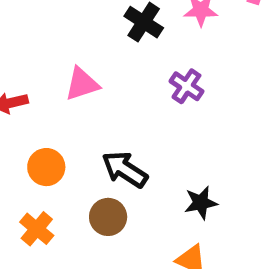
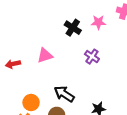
orange circle: (46, 167) -> (31, 103), moved

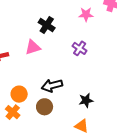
black cross: (73, 28) -> (47, 25), moved
black arrow: (64, 94) -> (52, 86), turned -48

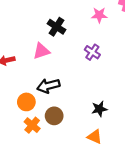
black arrow: (52, 86) -> (48, 86), moved
orange cross: (13, 112) -> (32, 125), moved

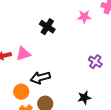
pink triangle: (41, 51) -> (23, 54), moved
purple cross: (92, 52) -> (95, 62), moved

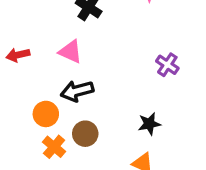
pink triangle: (23, 54) -> (70, 52), moved, turned 42

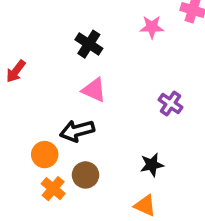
pink triangle: (70, 52) -> (94, 90), moved
red arrow: (18, 55) -> (16, 71), moved, turned -40

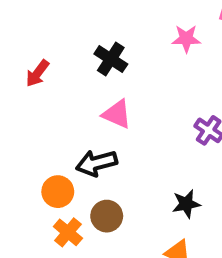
red arrow: (16, 71) -> (37, 73), moved

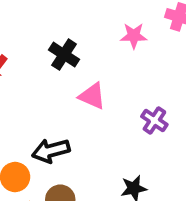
pink triangle: (117, 114) -> (92, 96), moved

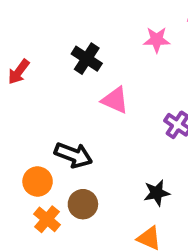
black arrow: (51, 151) -> (73, 155), turned -144

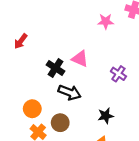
black cross: (87, 59) -> (56, 68), moved
black arrow: (73, 155) -> (70, 92), moved

